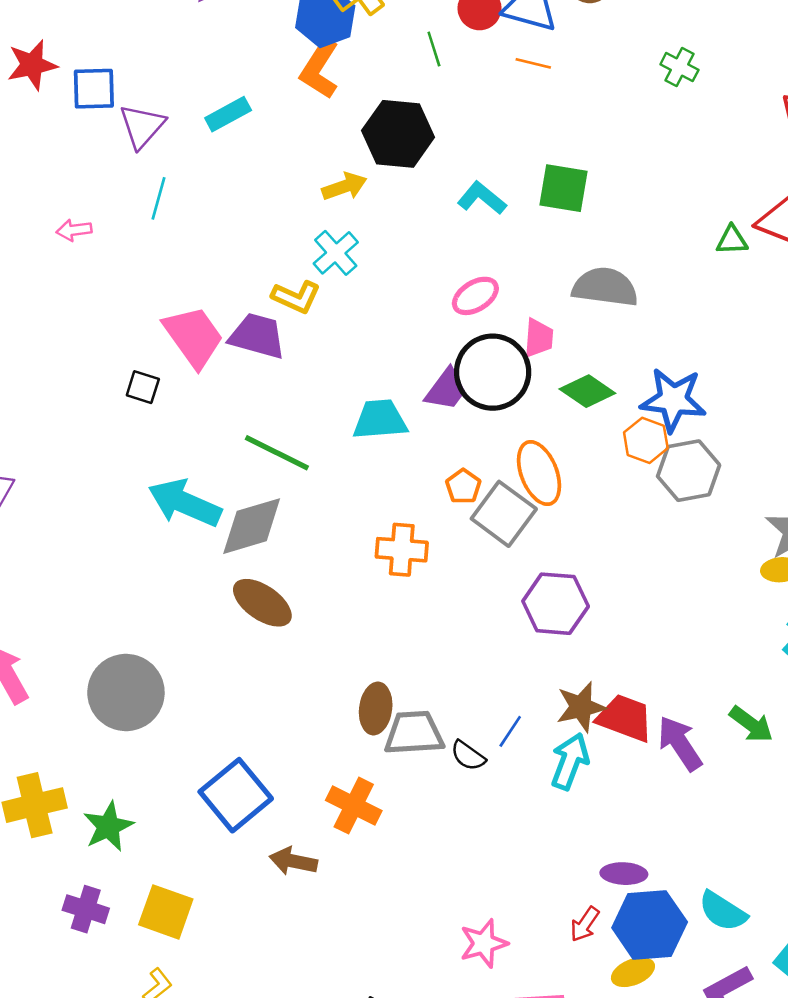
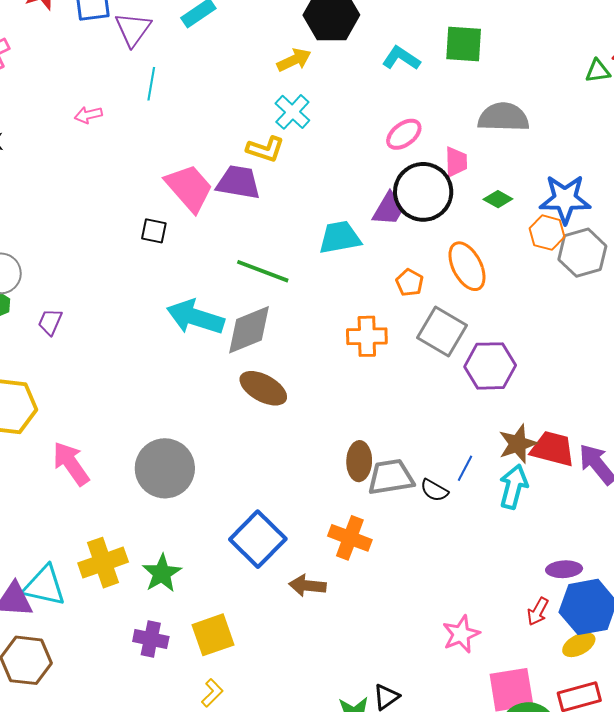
green diamond: (587, 391) -> (498, 199), size x0.7
gray square: (504, 514) -> (442, 332), moved
yellow square: (166, 912) -> (213, 635), turned -33

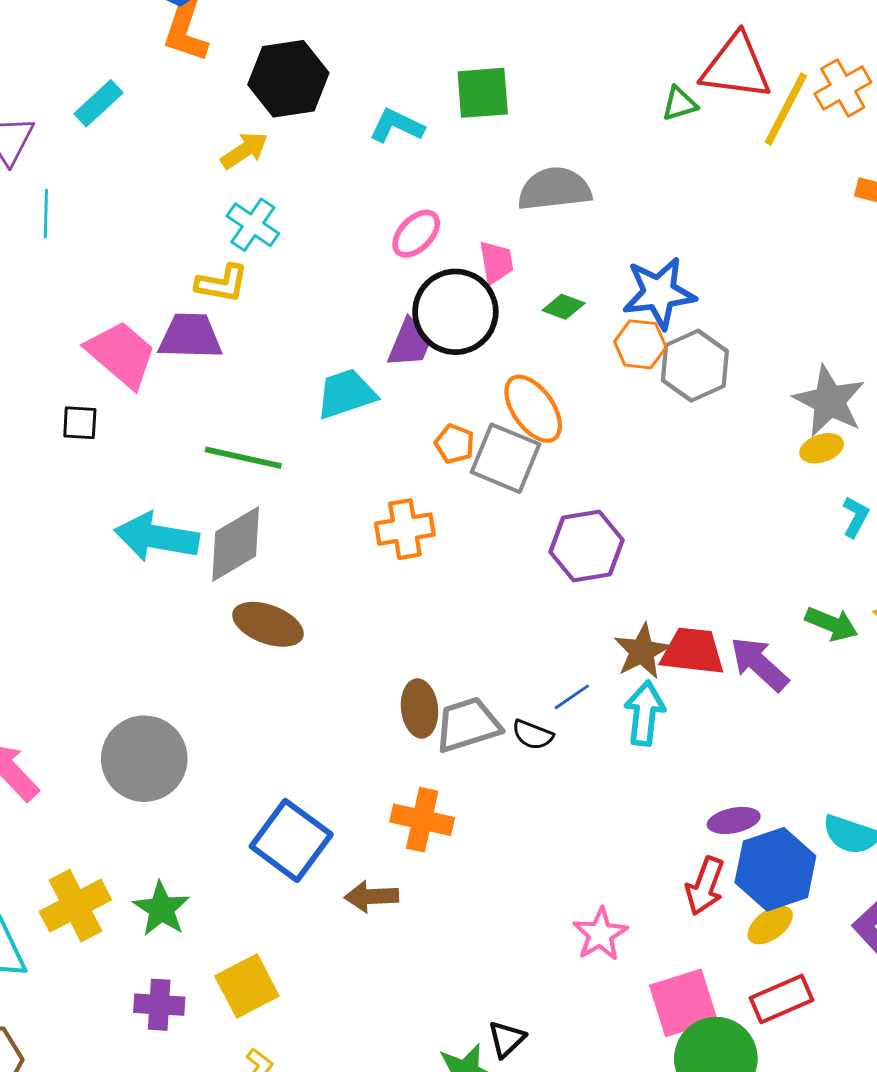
gray square: (442, 332) -> (505, 458), moved
blue line: (465, 468) -> (572, 697), turned 36
red arrow: (538, 611) -> (705, 886), size x1.4

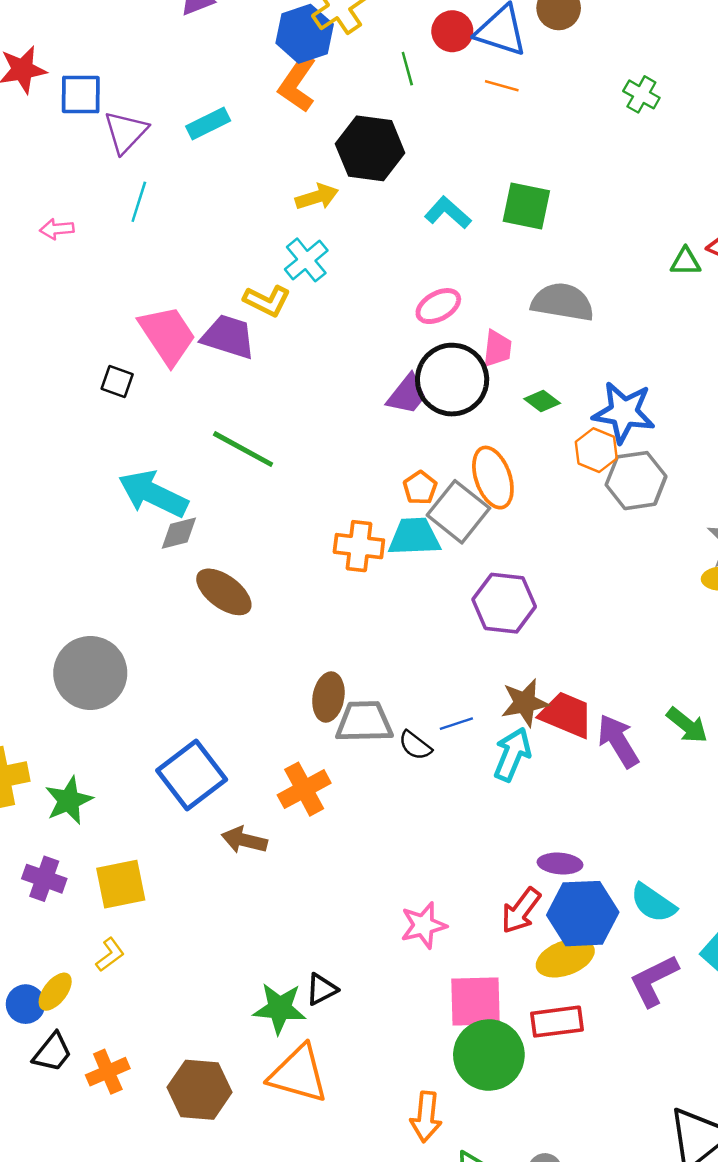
cyan trapezoid: (346, 394) -> (414, 537), moved
gray diamond: (236, 544) -> (179, 533), moved, size x0.6
orange cross: (422, 820) -> (304, 789), turned 33
yellow ellipse: (770, 925) -> (565, 958), size x1.4

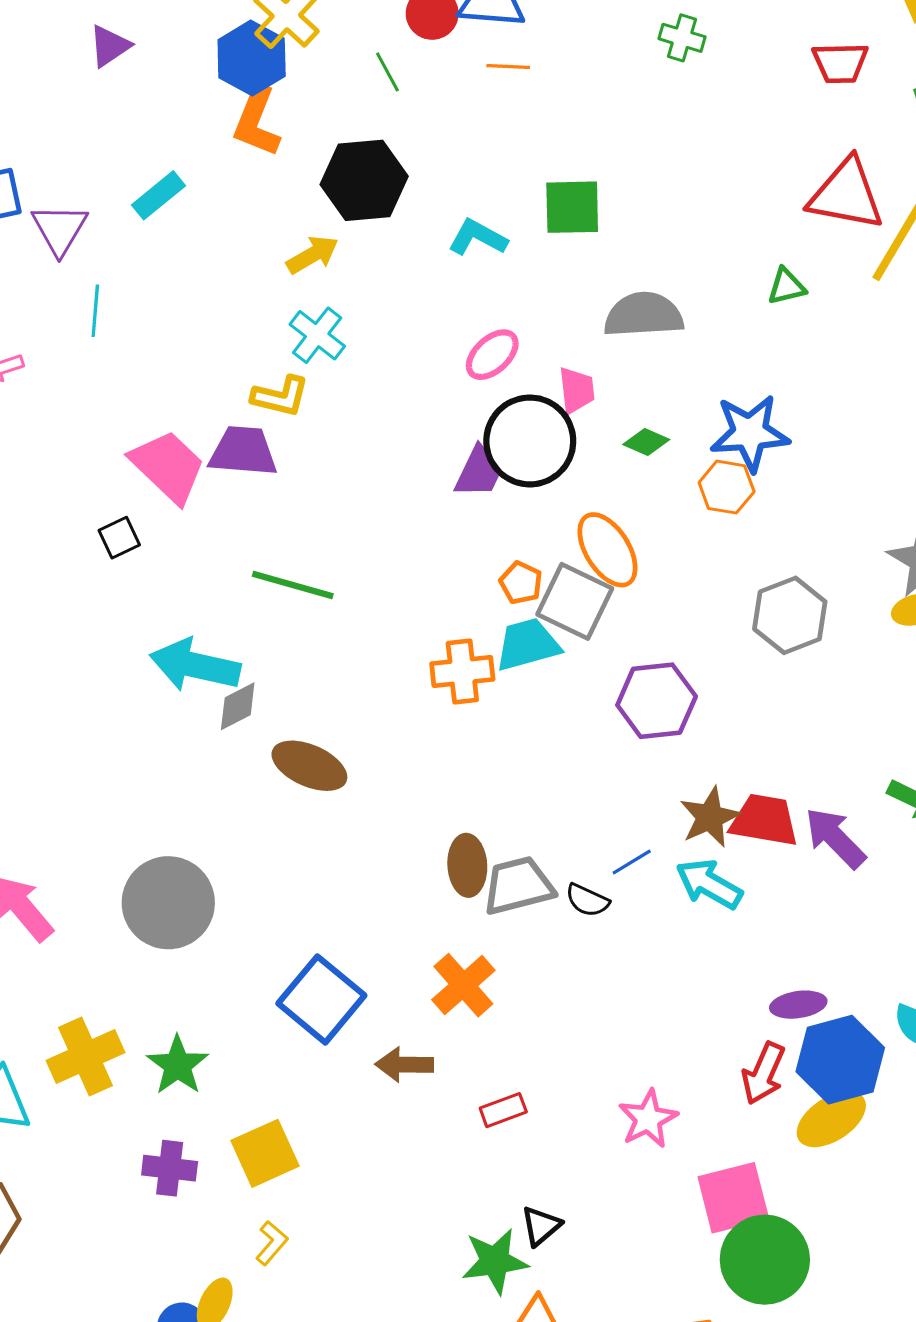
green triangle: (686, 262) -> (786, 286), moved
black square: (117, 382) -> (119, 538), turned -32
gray hexagon: (636, 481) -> (790, 615), moved
cyan arrow: (512, 754) -> (709, 884), turned -70
red rectangle: (557, 1022) -> (503, 1110), moved, size x0.7

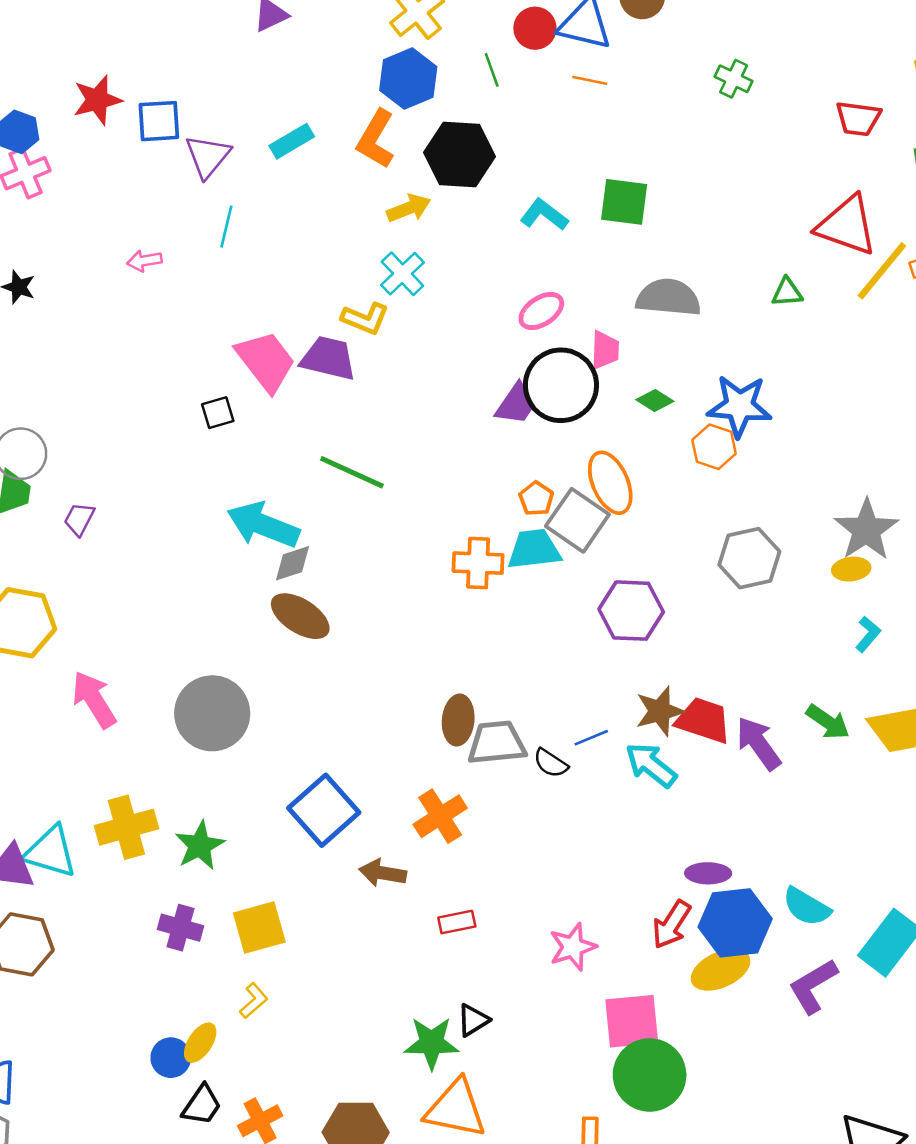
blue hexagon: (252, 58) -> (408, 79), moved
orange L-shape: (257, 121) -> (376, 139), moved
brown ellipse: (309, 766) -> (300, 616), moved

